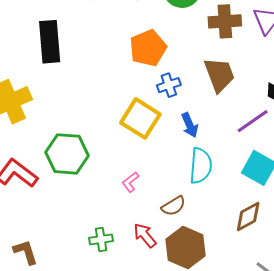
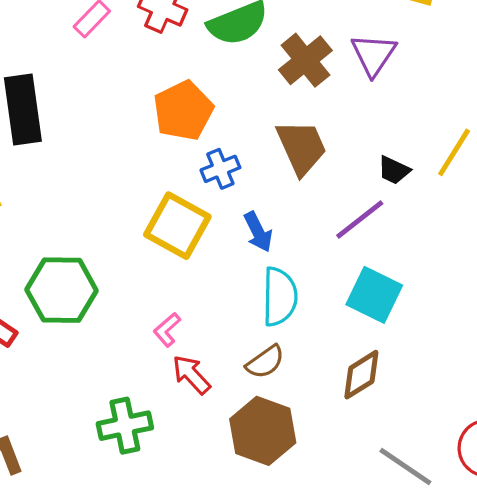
brown cross: (225, 21) -> (305, 60), turned -32
brown semicircle: (174, 206) -> (265, 362), moved
red arrow: (145, 235) -> (191, 375), moved
green cross: (101, 239) -> (125, 426), size x1.4

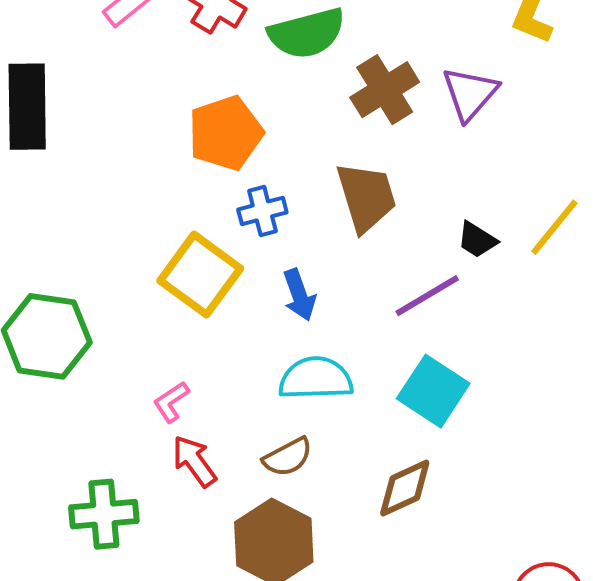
cyan semicircle: (280, 297) -> (316, 379), turned -100

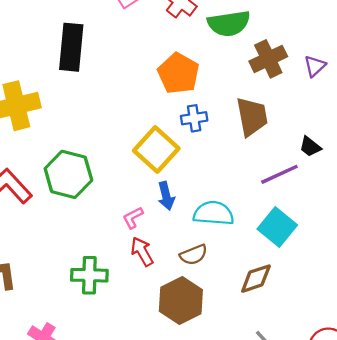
purple triangle: (470, 94) -> (315, 66), size x0.7
orange pentagon: (226, 133) -> (178, 73), turned -30
blue arrow: (299, 295) -> (166, 196), moved

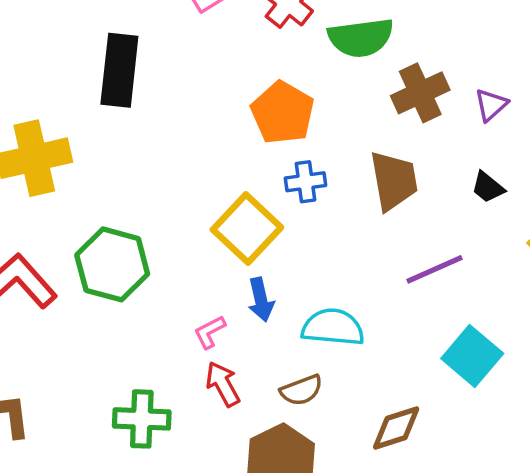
black trapezoid: (310, 147) -> (488, 187), moved
cyan square: (277, 227) -> (472, 356), moved

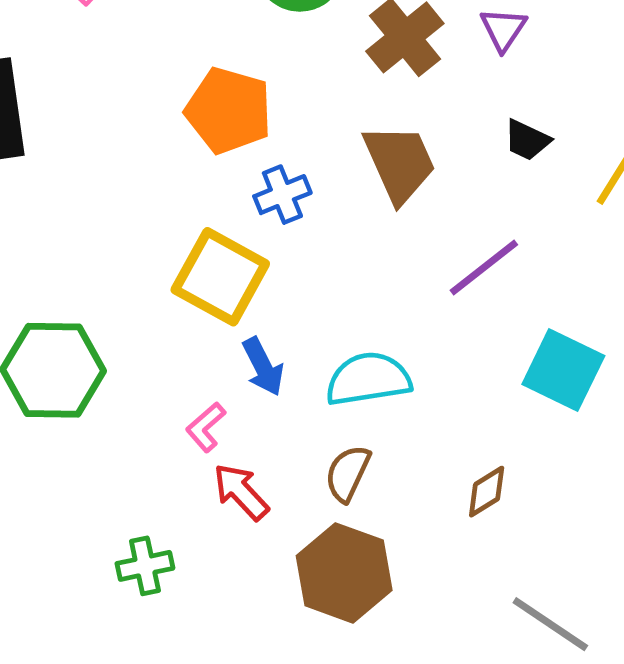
brown semicircle: (301, 390) -> (348, 473), turned 150
green cross: (142, 419) -> (145, 566), size x0.7
brown diamond: (396, 428) -> (487, 492), size x0.7

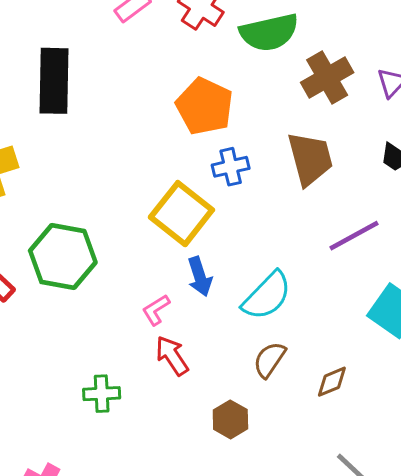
cyan semicircle: (368, 379) -> (267, 296), turned 134
brown semicircle: (348, 473) -> (269, 360), moved
brown hexagon: (344, 573) -> (230, 419), size x0.6

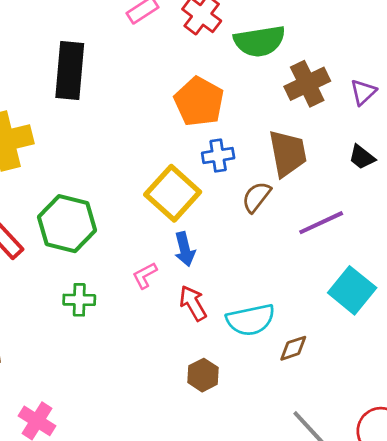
cyan semicircle: (267, 296) -> (251, 320), moved, turned 30
red arrow: (172, 356) -> (193, 303), moved
brown semicircle: (269, 360) -> (256, 197), moved
green cross: (102, 394) -> (79, 300), moved

